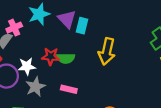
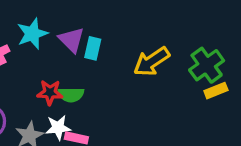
yellow arrow: (107, 51) -> (152, 62), moved, turned 45
white star: (27, 66) -> (58, 128), moved

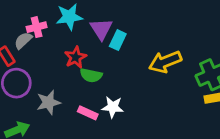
red star: (50, 92) -> (75, 57), moved, turned 30
white star: (58, 128) -> (113, 107), moved

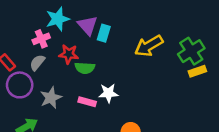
pink cross: (37, 27) -> (41, 39), moved
gray semicircle: (23, 40) -> (37, 63), moved
red star: (75, 57) -> (69, 54), turned -30

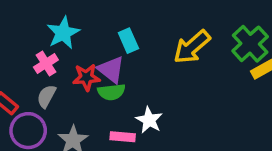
purple triangle: (88, 25) -> (111, 70), moved
cyan rectangle: (104, 33) -> (128, 41), turned -30
white star: (108, 93) -> (149, 120), turned -30

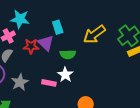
cyan star: (63, 33) -> (20, 19), turned 30
green semicircle: (111, 92) -> (68, 54), moved

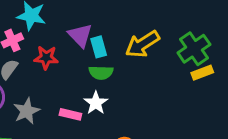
cyan rectangle: (58, 27) -> (99, 47), moved
purple triangle: (46, 43) -> (80, 35), moved

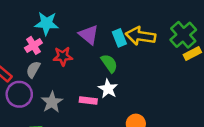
yellow arrow: (142, 44) -> (141, 36), turned 48
cyan rectangle: (99, 47) -> (119, 38), moved
green semicircle: (101, 73) -> (109, 63), turned -120

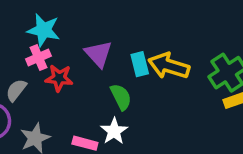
pink cross: (33, 45) -> (38, 57), moved

